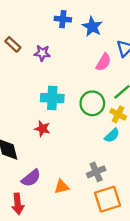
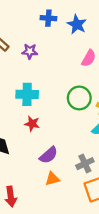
cyan cross: (52, 98) -> (27, 94), moved
purple semicircle: (31, 178) -> (49, 155), moved

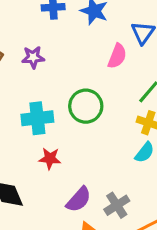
green circle: (79, 98) -> (86, 106), moved
gray cross: (85, 164) -> (117, 205), moved

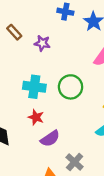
purple semicircle: (79, 200) -> (50, 139), moved
gray cross: (117, 205) -> (75, 162), turned -30

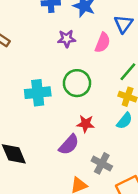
purple star: (42, 43) -> (67, 39), moved
red star: (36, 117) -> (86, 124), moved

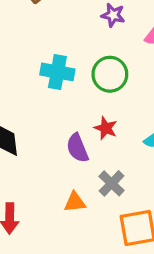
purple semicircle: (69, 145) -> (77, 148), turned 100

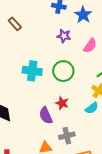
gray cross: (112, 183) -> (67, 136), turned 35

